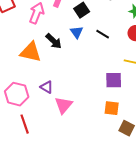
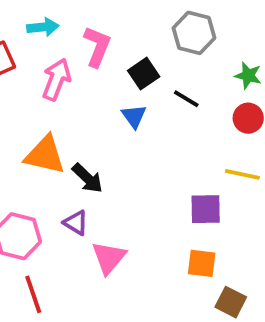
black line: (103, 34) -> (186, 99), moved
black arrow: (54, 41) -> (87, 178), moved

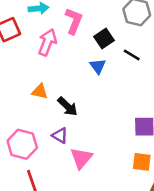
orange triangle: (45, 155) -> (40, 91), size x0.6

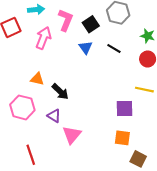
black square: (104, 39) -> (91, 24), moved
blue triangle: (98, 66) -> (86, 47), moved
pink hexagon: (22, 144) -> (22, 107), moved

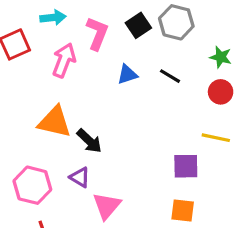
black square: (91, 24) -> (138, 25), moved
blue triangle: (86, 47) -> (127, 74), turned 48
orange triangle: (37, 79) -> (55, 122), size x1.6
pink hexagon: (22, 107) -> (32, 185), moved

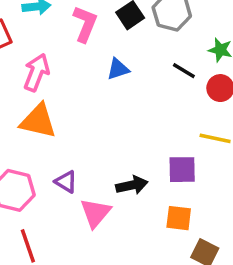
pink arrow: (64, 60) -> (36, 72), moved
black line: (170, 76) -> (184, 71), moved
black arrow: (89, 141) -> (132, 185), moved, turned -56

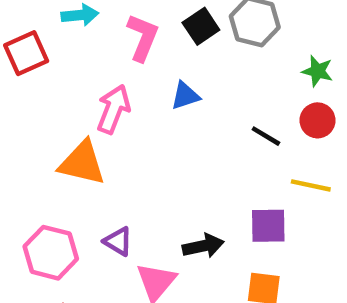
black line: (184, 71) -> (266, 136), moved
pink arrow: (36, 72) -> (114, 109), moved

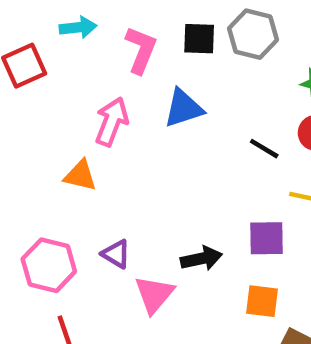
black square: (201, 26) -> (199, 39), turned 36
blue triangle: (185, 96) -> (183, 108), size x1.4
orange triangle: (82, 163) -> (80, 175), size x0.7

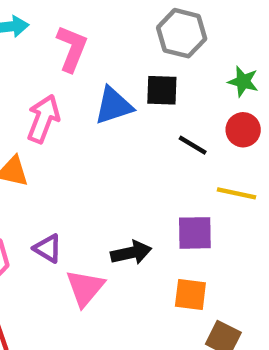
black square: (199, 39) -> (162, 90), moved

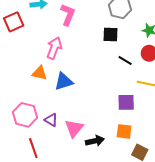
blue triangle: (114, 106) -> (64, 81), moved
purple triangle: (48, 248) -> (51, 120), moved
black arrow: (131, 253) -> (95, 141), moved

